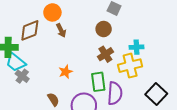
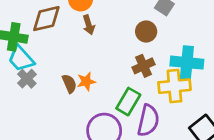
cyan cross: (137, 47) -> (187, 63), size x1.6
green rectangle: (98, 82) -> (128, 102), turned 30
brown semicircle: (53, 99) -> (69, 84), moved

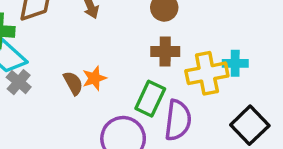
cyan cross: (187, 63) -> (235, 63), moved, size x0.6
brown cross: (144, 66) -> (165, 51), turned 30

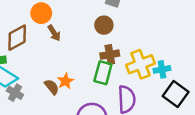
cyan cross: (235, 63) -> (162, 69), moved
green rectangle: (150, 99) -> (103, 73), moved

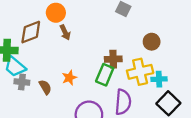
brown circle: (104, 25) -> (152, 42), moved
brown semicircle: (52, 87) -> (45, 87), moved
gray cross: (15, 93) -> (22, 82), turned -32

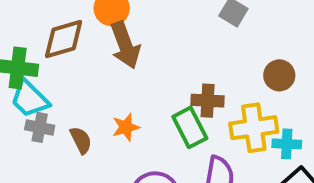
brown arrow: (65, 32) -> (125, 45), size x1.6
green rectangle: (105, 75) -> (190, 127), turned -55

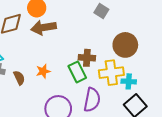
brown arrow: (125, 45) -> (44, 28), turned 100
brown circle: (279, 75) -> (125, 45), size x1.5

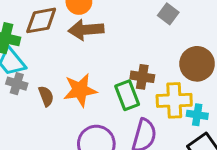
orange star: (43, 71) -> (80, 90), size x1.6

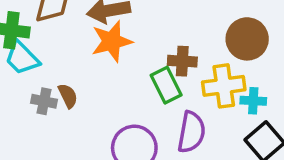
gray cross: (17, 84) -> (44, 101), moved
orange star: (80, 90) -> (112, 41), moved

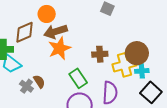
brown circle: (247, 39) -> (137, 53), moved
green rectangle: (166, 85) -> (78, 78), moved
gray cross: (44, 101) -> (26, 86), turned 32

